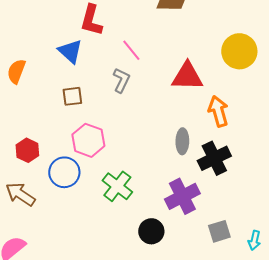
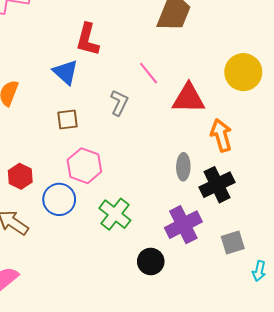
pink line: (131, 50) -> (149, 73), moved
gray square: (219, 231) -> (233, 243), moved

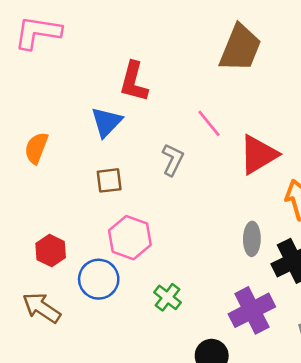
blue triangle: (65, 72) -> (106, 122), turned 32
red triangle: (189, 98) -> (258, 155), turned -32
green cross: (115, 214) -> (167, 297), size x0.7

